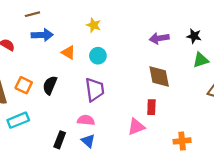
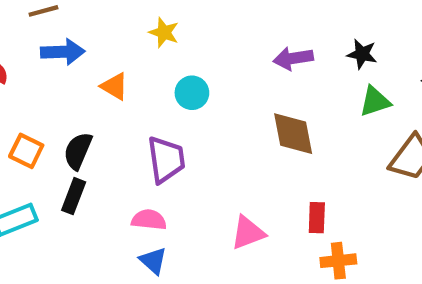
cyan circle: (98, 56) -> (192, 93), moved
red rectangle: (151, 107) -> (317, 218), moved
black rectangle: (60, 140) -> (74, 196), moved

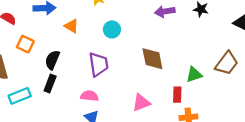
green triangle: (375, 101) -> (194, 74), moved
brown diamond: (293, 134) -> (152, 59), moved
orange square: (26, 151) -> (25, 44), moved

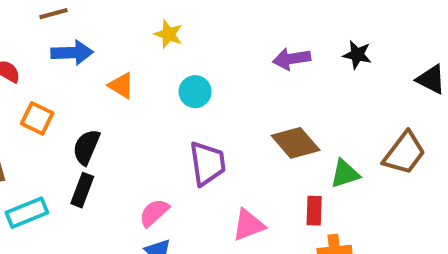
brown diamond: (152, 59) -> (296, 143), moved, turned -30
purple trapezoid: (98, 64) -> (207, 163), moved
pink semicircle: (89, 96) -> (154, 213), turned -48

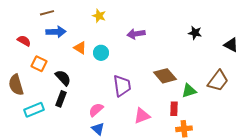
yellow star: (168, 34) -> (99, 16), moved
purple arrow: (292, 59) -> (136, 34), moved
cyan circle: (195, 92) -> (101, 53), moved
black semicircle: (86, 147) -> (63, 78), turned 114

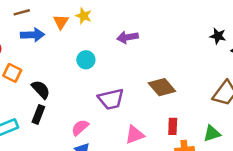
black star: (195, 33) -> (218, 36), moved
orange triangle: (80, 48) -> (61, 22), moved, turned 32
purple trapezoid: (122, 86) -> (111, 99), turned 85
green triangle: (189, 91) -> (212, 133), moved

